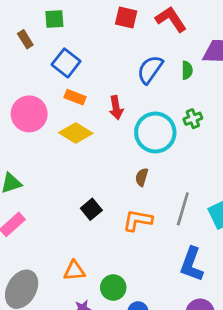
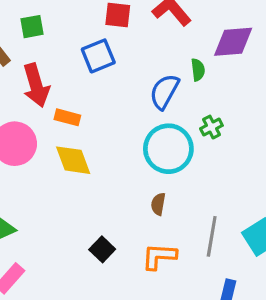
blue square: (66, 63) -> (98, 56), moved, turned 36
blue semicircle: (150, 70) -> (164, 92), moved
red arrow: (116, 108) -> (36, 85), moved, size x1.5
yellow diamond: (76, 133) -> (73, 160), turned 44

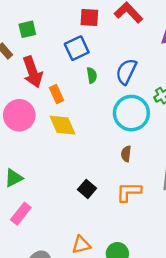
green semicircle: (198, 70) -> (92, 75), moved
orange rectangle: (67, 117) -> (57, 94), turned 54

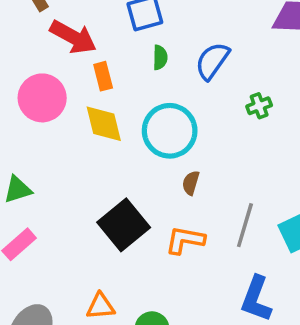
red arrow: (33, 72) -> (73, 37), turned -52
cyan circle: (131, 113) -> (170, 131), moved
black square: (87, 189) -> (124, 225), size x1.8

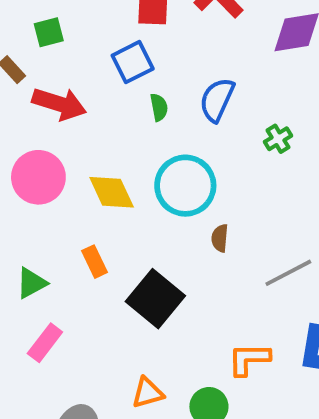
orange rectangle: (103, 76) -> (94, 262), moved
gray line: (245, 225) -> (288, 273), turned 57
orange L-shape: (185, 240) -> (249, 359), moved

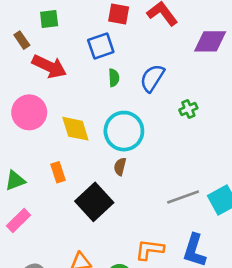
brown semicircle: (220, 238) -> (120, 167), moved

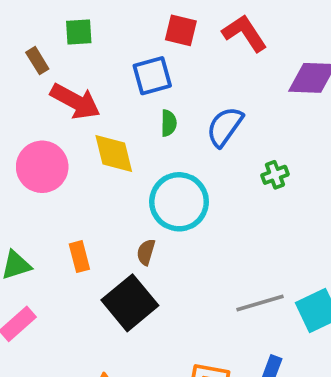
yellow diamond: (75, 129) -> (114, 154), moved
brown semicircle: (120, 167) -> (146, 252), moved

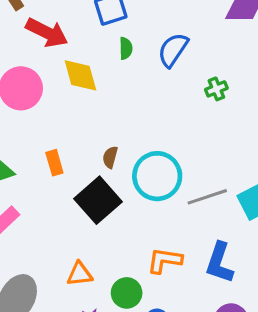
cyan circle: (179, 202) -> (157, 176), moved

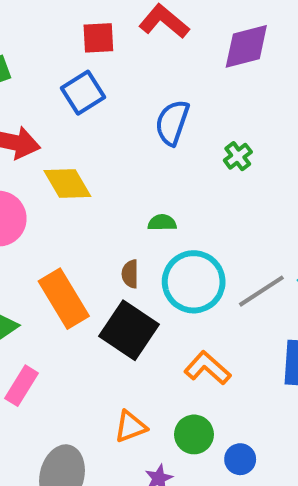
green semicircle: (126, 48) -> (162, 223), moved, turned -75
orange rectangle: (54, 163) -> (64, 299), size x1.8
orange L-shape: (165, 260) -> (207, 368), moved, turned 48

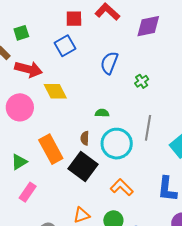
gray line: (261, 291) -> (148, 128), moved, turned -50

